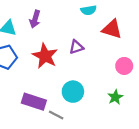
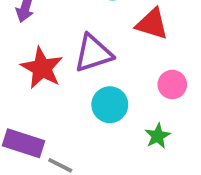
purple triangle: (76, 47) -> (93, 53), size x1.6
cyan circle: (73, 92) -> (110, 105), moved

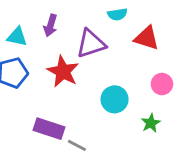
purple triangle: (93, 53) -> (91, 44), moved

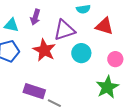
cyan circle: (115, 99) -> (81, 53), moved
green star: (151, 123) -> (107, 87), size x1.6

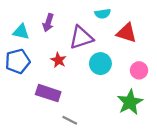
red star: (44, 50) -> (58, 60), size x0.6
purple rectangle: (34, 91) -> (48, 93), moved

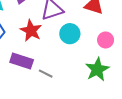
red star: (58, 60) -> (31, 31), size x1.5
gray line: (70, 120) -> (46, 74), moved

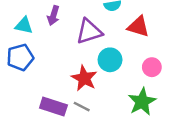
red star: (31, 31) -> (84, 78), moved
purple rectangle: (22, 61) -> (53, 107), moved

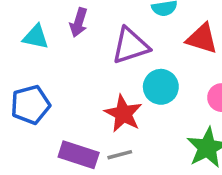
blue pentagon: (20, 57) -> (30, 105), moved
gray line: (82, 107) -> (120, 155), turned -42

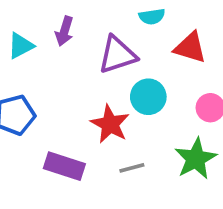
cyan triangle: (36, 37) -> (21, 46), turned -40
gray line: (120, 155) -> (132, 168), moved

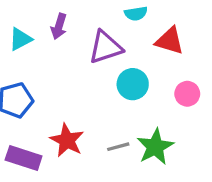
red star: (110, 124) -> (67, 140), moved
green star: (196, 159) -> (155, 147), moved
purple rectangle: (64, 166) -> (24, 158), moved

